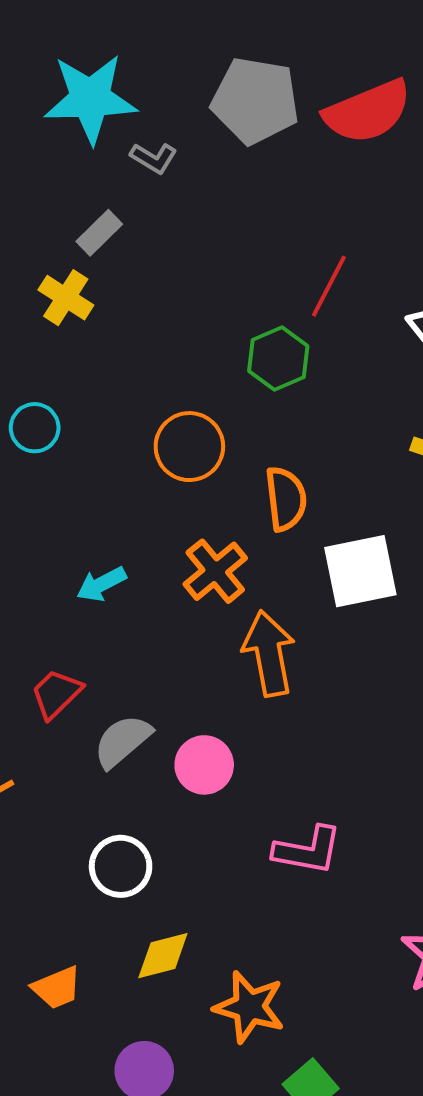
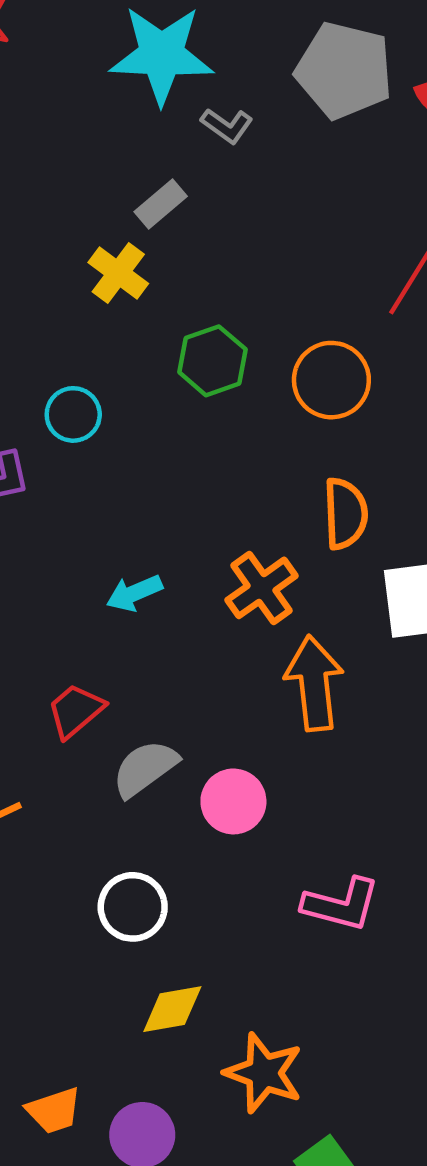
green hexagon: (278, 359) -> (212, 361), moved
orange circle: (189, 447) -> (331, 380), moved
orange trapezoid: (57, 988) -> (54, 1111), moved

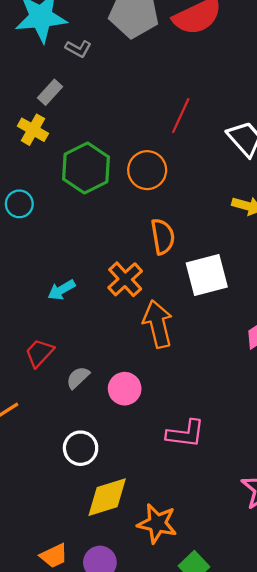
green hexagon: (212, 361) -> (86, 168), size x1.4
gray semicircle: (145, 768) -> (78, 378), size x0.7
yellow diamond: (172, 1009) -> (107, 497), size x1.4

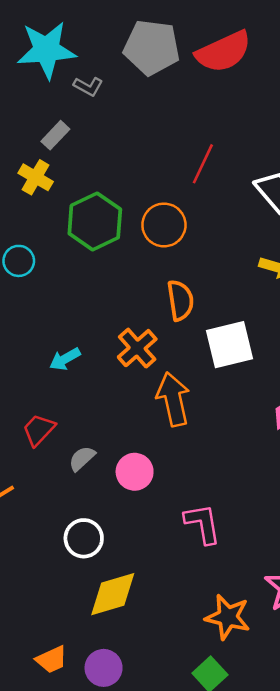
pink L-shape: (185, 434) -> (203, 524), turned -108
orange star: (157, 523) -> (228, 617), moved

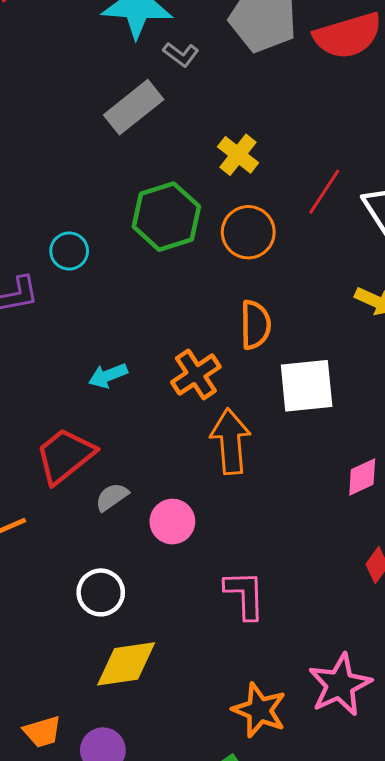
gray rectangle: (55, 135) -> (134, 107), size x1.6
red line: (203, 164) -> (324, 192), moved
yellow cross: (36, 177) -> (238, 155), moved
red trapezoid: (39, 430) -> (65, 456), size x1.5

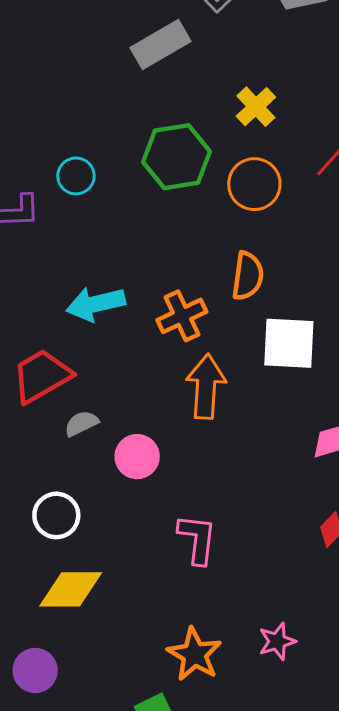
cyan arrow: (108, 376) -> (96, 304), size x1.5
pink star: (340, 685) -> (277, 641), size x0.6

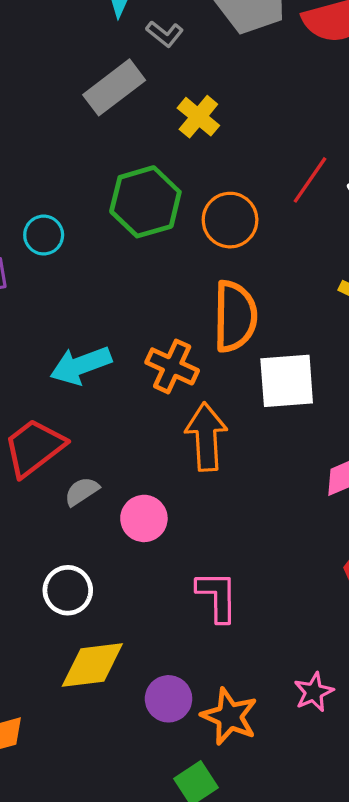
yellow cross: (256, 107) -> (198, 117), moved
orange semicircle: (248, 276) -> (235, 316), size x1.4
orange cross: (182, 316) -> (172, 366), turned -33
purple circle: (35, 670) -> (169, 699), moved

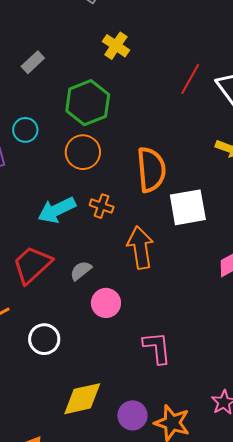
gray rectangle: (114, 87) -> (33, 62), moved, size x0.6
orange circle: (230, 220) -> (83, 152), moved
orange cross: (172, 366) -> (102, 206), moved, size x0.7
gray semicircle: (82, 491) -> (81, 271), moved
white circle: (68, 590) -> (44, 339), moved

